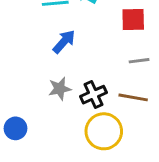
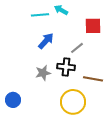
gray line: (139, 61) -> (77, 48), moved, turned -32
black cross: (93, 95) -> (66, 67), moved, turned 30

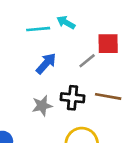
gray line: (77, 48) -> (87, 61), moved
brown line: (93, 79) -> (108, 96), moved

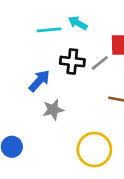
blue arrow: (46, 63) -> (39, 81), moved
black cross: (72, 98) -> (72, 62), moved

